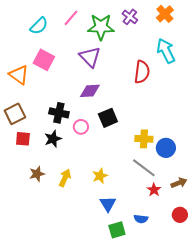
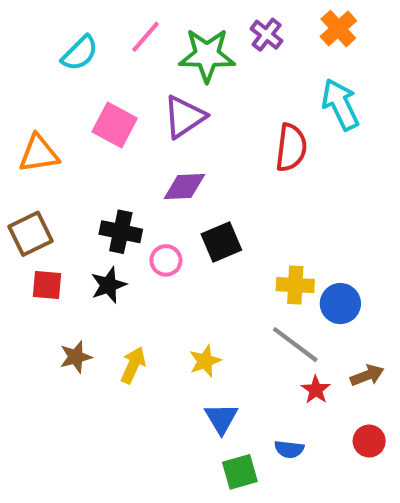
purple triangle: (90, 57) -> (184, 117), turned 40
pink square: (44, 60) -> (115, 125), moved
orange triangle: (19, 75) -> (39, 154), turned -45

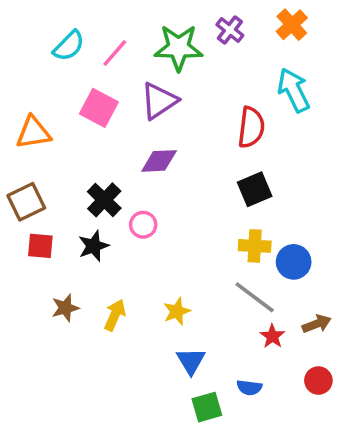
pink line: (145, 37) -> (115, 53), moved
black cross: (121, 232) -> (104, 200), turned 32
black square: (221, 242) -> (255, 189), moved

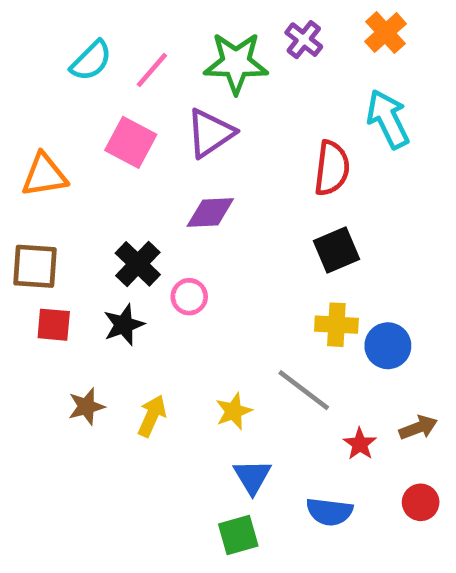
brown square: (26, 202) -> (35, 266), turned 30
gray line: (255, 297) -> (304, 390), moved
blue semicircle: (249, 388) -> (329, 512), size x1.4
green square: (207, 407) -> (238, 535), moved

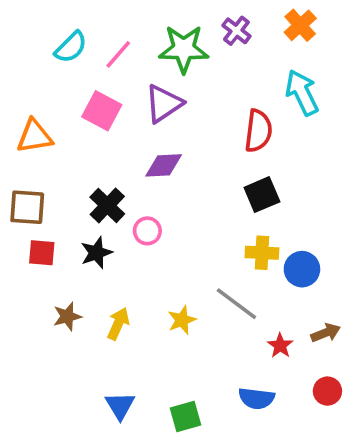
blue triangle: (252, 477) -> (120, 406), moved

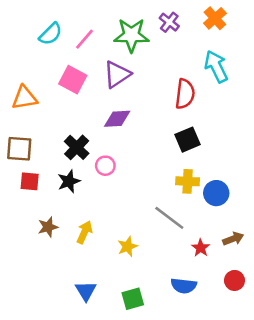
yellow star: (182, 320) -> (128, 247), moved

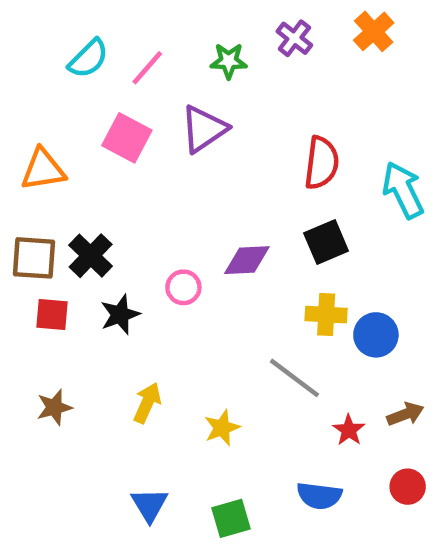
green star: (131, 35) -> (229, 61), size x0.6
cyan arrow: (216, 67) -> (403, 190), moved
purple diamond: (117, 119) -> (247, 260), moved
black cross: (77, 147) -> (91, 256), moved
brown star: (48, 227) -> (54, 407), moved

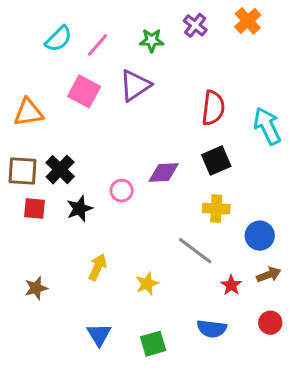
blue circle: (376, 335) -> (260, 236), moved
brown star: (54, 407) -> (36, 288), moved

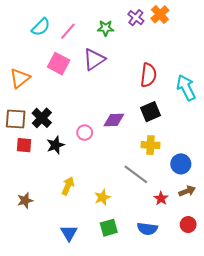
orange cross: (248, 21) -> (160, 14), moved
orange triangle: (28, 112) -> (20, 78), turned -30
green square: (153, 344) -> (109, 228), moved

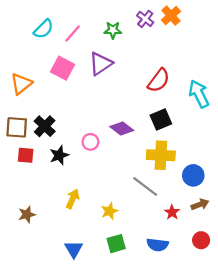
red semicircle: (148, 75) -> (159, 80), turned 30
purple diamond: (114, 120) -> (122, 128), turned 40
yellow cross: (151, 145) -> (161, 155), size x1.4

